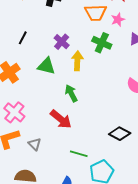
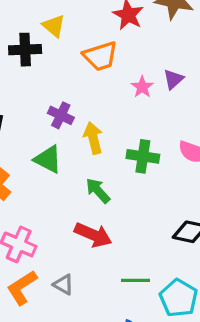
pink star: (118, 20) -> (142, 87), moved
green cross: (102, 43) -> (143, 156), moved
green triangle: (46, 66) -> (48, 159), turned 30

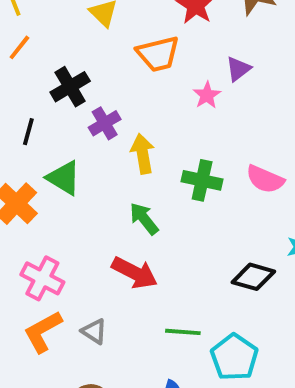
black cross: (25, 50) -> (70, 87), moved, turned -32
purple triangle: (173, 79) -> (238, 69), moved
purple cross: (61, 115) -> (105, 123), turned 30
green triangle: (48, 159) -> (64, 178), moved

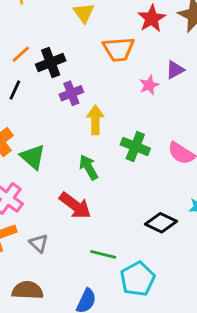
orange line: (19, 47) -> (21, 54), moved
green triangle: (64, 178) -> (33, 157), moved

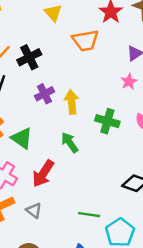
pink star: (149, 85) -> (129, 82), moved
purple cross: (71, 93) -> (44, 94), moved
red arrow: (75, 206) -> (43, 174), moved, turned 92

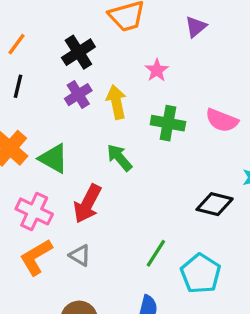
black cross: (29, 57) -> (78, 52), moved
pink star: (129, 82) -> (157, 70), moved
green line: (89, 215) -> (156, 253), turned -60

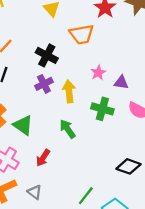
purple triangle: (196, 27) -> (121, 82), moved, turned 42
black cross: (78, 52) -> (47, 55), turned -35
red arrow: (87, 204) -> (43, 158), size x0.7

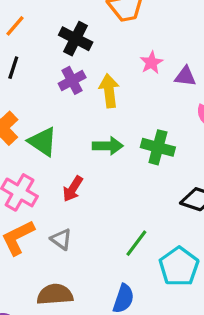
green cross: (102, 109) -> (158, 147), moved
green arrow: (68, 129) -> (108, 146), turned 126

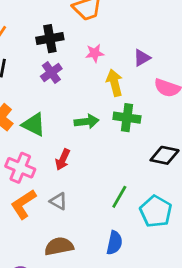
black cross: (76, 39) -> (50, 39), turned -30
pink star: (151, 63) -> (95, 53), moved, turned 30
purple triangle: (185, 76) -> (142, 58), turned -30
yellow arrow: (109, 91) -> (115, 83), moved

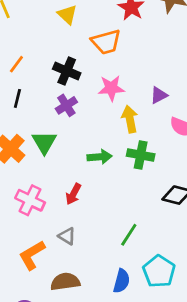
black cross: (50, 39) -> (67, 71), turned 30
pink star: (95, 53) -> (111, 88), size x1.4
green triangle: (34, 125) -> (44, 142), moved, turned 30
orange L-shape: (23, 204) -> (32, 255), moved
cyan pentagon: (156, 211) -> (159, 271), moved

